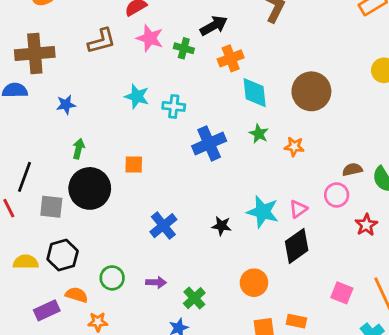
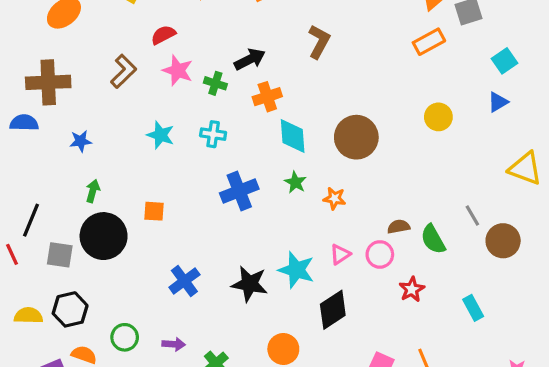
brown L-shape: (102, 41) -> (123, 71), turned -32
cyan cross: (174, 106) -> (213, 134), moved
pink triangle: (298, 209) -> (340, 254), moved
black star: (222, 226) -> (250, 284), size x1.6

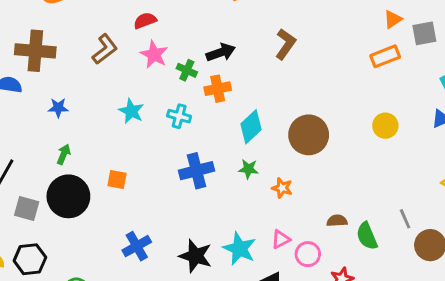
orange cross: (267, 97) -> (218, 89), moved
cyan diamond: (293, 136) -> (251, 127), turned 44
green star: (295, 182) -> (248, 169), turned -30
pink circle: (380, 254) -> (308, 254), moved

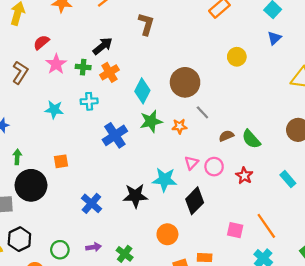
pink star: (154, 54) -> (56, 64), turned 30
green star: (248, 169) -> (151, 121), size x1.5
gray line: (405, 219) -> (202, 112), moved

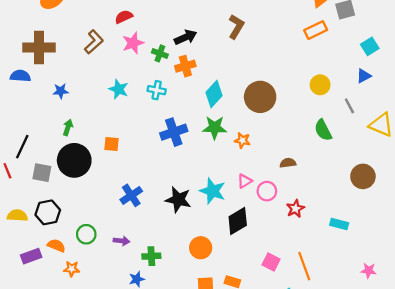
gray line: (202, 112) -> (349, 106), moved
green semicircle: (251, 139) -> (323, 130), moved
cyan rectangle: (288, 179) -> (339, 224), turned -49
green cross: (125, 254) -> (151, 256), turned 35

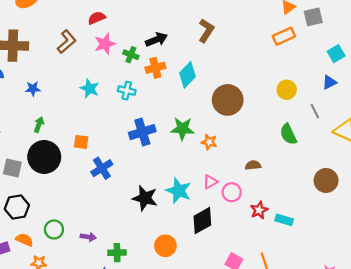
cyan diamond: (214, 94) -> (187, 75), moved
blue cross: (131, 195) -> (102, 168), moved
cyan rectangle: (339, 224) -> (284, 220), moved

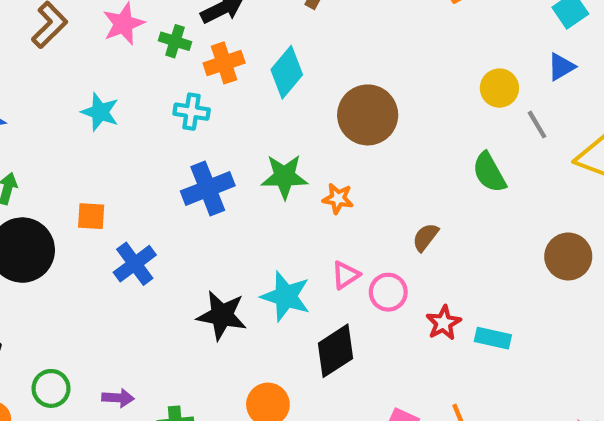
yellow circle: (287, 90) -> (499, 88), moved
cyan cross: (127, 91) -> (192, 112), moved
brown semicircle: (253, 165) -> (425, 237), turned -42

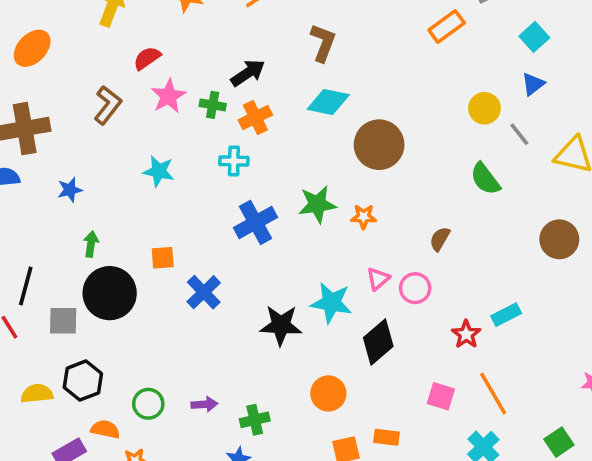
cyan diamond: (287, 72) -> (328, 102), moved, turned 69
red star: (443, 323) -> (466, 334), moved
cyan rectangle: (493, 338) -> (506, 315), turned -32

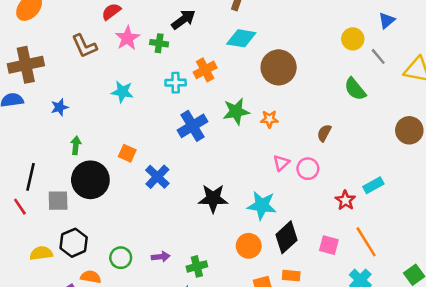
brown L-shape: (108, 105) -> (84, 46), turned 120
orange cross: (255, 117) -> (205, 70), moved
orange square: (163, 258) -> (127, 153), turned 30
cyan star: (331, 303) -> (262, 205), moved
black diamond: (378, 342) -> (286, 237), moved

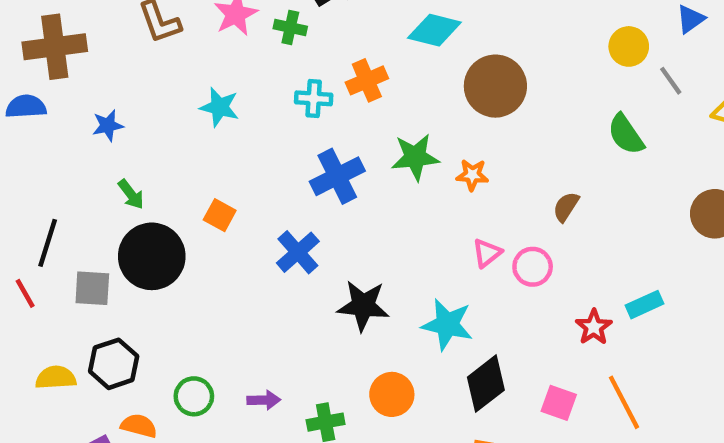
green arrow: (76, 145) -> (131, 194), turned 132
blue cross: (157, 177) -> (298, 252), moved
orange circle: (249, 246) -> (392, 394), moved

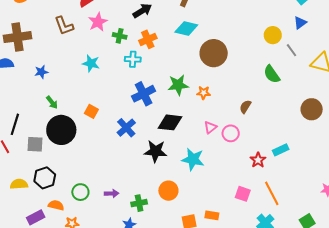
green cross: (290, 27) -> (120, 36), moved
orange cross: (367, 80) -> (148, 39), moved
black diamond: (486, 384) -> (170, 122), moved, turned 45

